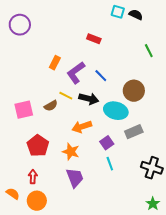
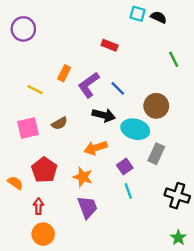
yellow line: (66, 96) -> (35, 90), moved
gray rectangle: (134, 132) -> (156, 154), turned -42
orange semicircle: (13, 194) -> (15, 183), moved

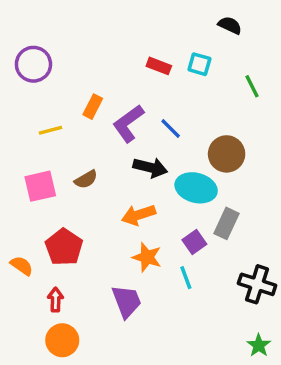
cyan square: (138, 14) -> (199, 64), moved
purple circle: (23, 29) -> (33, 64), moved
yellow line: (35, 90) -> (50, 130), turned -42
purple square: (125, 166) -> (194, 242), moved
orange star: (83, 177) -> (147, 257), moved

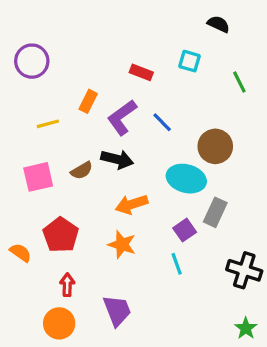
red rectangle: (159, 66) -> (141, 72), moved
black arrow: (150, 168) -> (117, 159), moved
orange star: (147, 257) -> (122, 245), moved
red arrow: (55, 300) -> (67, 285), moved
purple trapezoid: (127, 301) -> (117, 311), moved

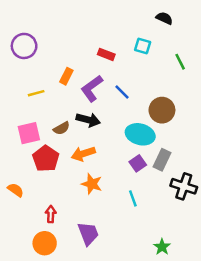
orange arrow: (132, 204) -> (83, 154), moved
purple square: (185, 230) -> (138, 163), moved
red pentagon: (61, 235) -> (46, 159), moved
black cross: (244, 270) -> (184, 186), moved
green star: (246, 328) -> (162, 247), moved

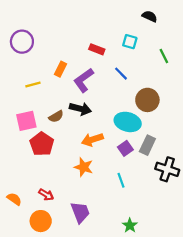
blue line: (122, 92) -> (121, 74), moved
orange arrow: (83, 154) -> (92, 140), moved
orange semicircle: (16, 190) -> (14, 199), moved
red arrow: (51, 214) -> (46, 195), turned 120
green star: (162, 247) -> (130, 225), moved

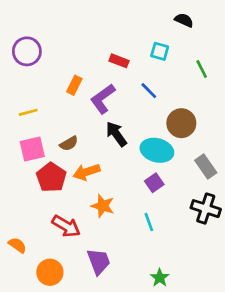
yellow line: (33, 85) -> (28, 112), moved
black arrow: (80, 109) -> (116, 134), moved, turned -140
orange arrow: (92, 140) -> (86, 172), moved
gray rectangle: (147, 145) -> (206, 167), moved, turned -60
red arrow: (46, 195) -> (66, 226), moved, size x1.5

